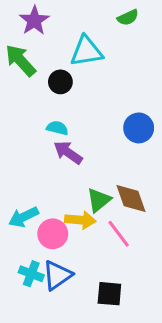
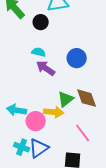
blue circle: (139, 128) -> (77, 58), moved
cyan arrow: (24, 217) -> (17, 110), turned 36
pink line: (119, 234) -> (83, 133), moved

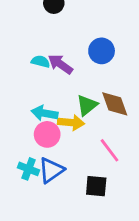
cyan semicircle: (39, 52) -> (41, 62), moved
cyan arrow: (17, 110) -> (44, 113), moved

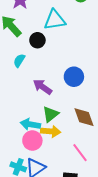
cyan semicircle: (41, 62) -> (19, 61), moved, turned -72
green triangle: (87, 105) -> (51, 114), moved

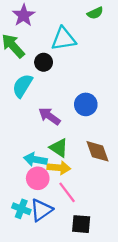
cyan semicircle: (19, 61) -> (22, 86), size x1.5
green triangle: (51, 114) -> (59, 148), turned -48
pink line: (80, 153) -> (67, 192), moved

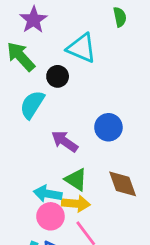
green semicircle: (95, 13) -> (120, 17), turned -77
cyan triangle: (64, 39) -> (82, 48), turned 32

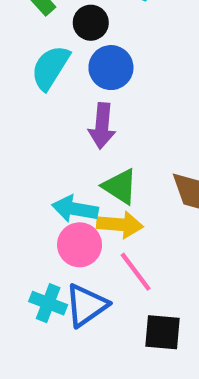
blue circle: (108, 127) -> (111, 68), moved
purple arrow: (65, 141) -> (102, 126), turned -120

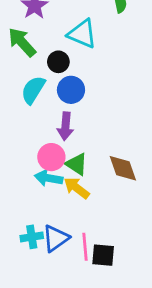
yellow arrow: (120, 225) -> (77, 188), turned -148
pink circle: (80, 245) -> (51, 157), moved
pink line: (136, 272) -> (85, 247), moved, turned 32
cyan cross: (48, 303) -> (32, 237), turned -30

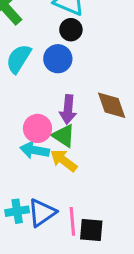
black circle: (58, 62) -> (71, 30), moved
purple arrow: (65, 126) -> (68, 110), moved
brown diamond: (123, 168) -> (112, 105), moved

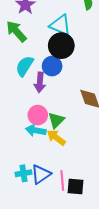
black circle: (71, 30) -> (61, 46), size x1.6
purple arrow: (68, 110) -> (40, 82), moved
green triangle: (64, 136) -> (56, 120), turned 42

